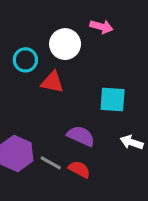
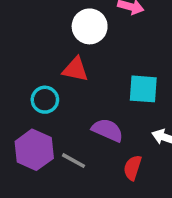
cyan circle: (25, 60) -> (45, 100), moved
red semicircle: (79, 169) -> (133, 168), moved, turned -100

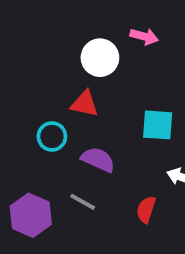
purple semicircle: (107, 130) -> (98, 160), moved
purple hexagon: (34, 150) -> (31, 215), moved

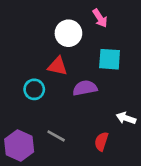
pink arrow: (144, 37) -> (100, 18), turned 42
cyan square: (158, 125) -> (110, 59), moved
purple semicircle: (98, 160) -> (85, 88), moved, turned -35

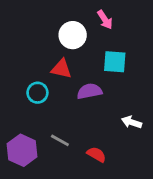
red semicircle: (101, 141) -> (96, 154), moved, turned 102

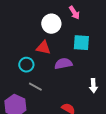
white arrow: (132, 122) -> (93, 86), turned -112
gray line: (60, 140) -> (35, 87), moved

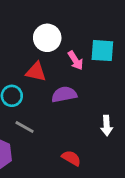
pink arrow: (74, 13) -> (75, 60), moved
cyan square: (81, 43) -> (102, 51), moved

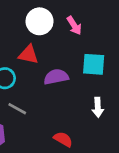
cyan square: (102, 51) -> (94, 64), moved
pink arrow: (75, 60) -> (74, 25), moved

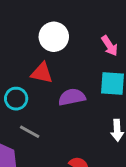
pink arrow: (74, 25) -> (110, 46), moved

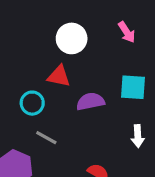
pink arrow: (110, 46) -> (127, 32), moved

